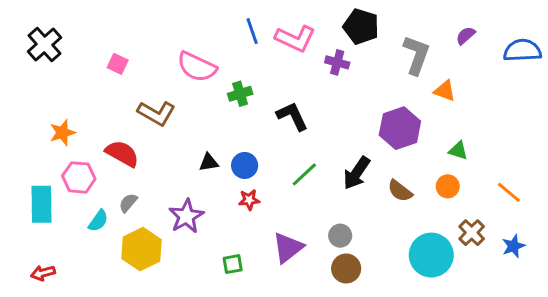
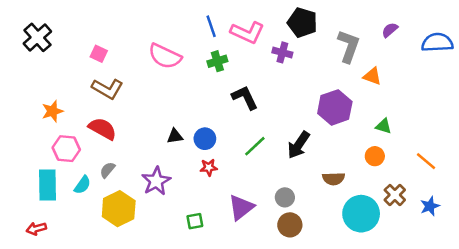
green cross: (240, 94) -> (217, 61), moved
brown L-shape: (156, 113) -> (107, 89), moved
brown semicircle: (400, 191) -> (334, 179), moved, turned -40
cyan rectangle: (41, 204) -> (47, 185), moved

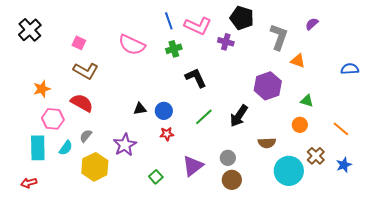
blue semicircle: (437, 42) -> (350, 69), moved, size x0.7
green square: (195, 221) -> (156, 177), turned -32

